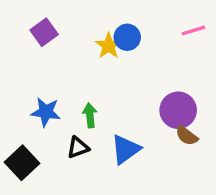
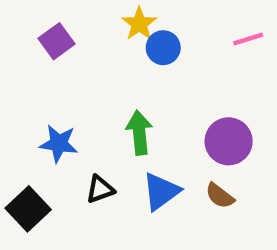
yellow star: (109, 46) -> (139, 24), moved
green arrow: (90, 115) -> (139, 133), moved, size x1.4
brown semicircle: (187, 136) -> (220, 196), moved

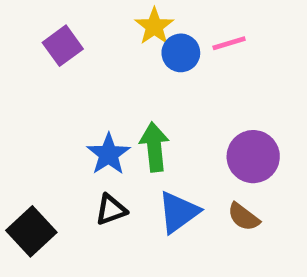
pink line: (248, 39) -> (229, 43), moved
blue star: (59, 144) -> (109, 154), moved, turned 30

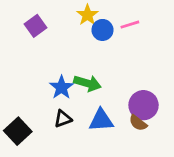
green arrow: (154, 147) -> (87, 83), turned 112
purple circle: (253, 157) -> (144, 105), moved
blue triangle: (178, 212) -> (101, 120), turned 32

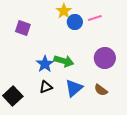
purple square: (36, 26) -> (23, 28), moved, turned -35
purple circle: (144, 105) -> (105, 58), moved
blue triangle: (101, 120) -> (74, 88), turned -36

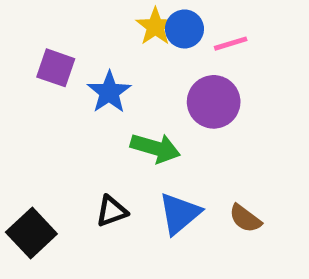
blue circle: (75, 22) -> (184, 29), moved
purple circle: (105, 58) -> (214, 102), moved
blue star: (45, 64) -> (109, 92), moved

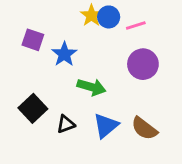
purple circle: (214, 102) -> (143, 64), moved
brown semicircle: (245, 218) -> (144, 128), size x1.4
black square: (31, 233) -> (33, 108), moved

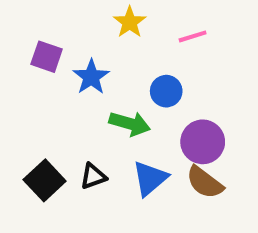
blue circle: (109, 17) -> (166, 91), moved
purple circle: (143, 64) -> (203, 142), moved
black square: (33, 108) -> (45, 180), moved

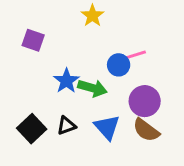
pink line: (193, 36) -> (136, 55), moved
blue star: (91, 77) -> (66, 81), moved
blue triangle: (150, 178) -> (107, 127), turned -32

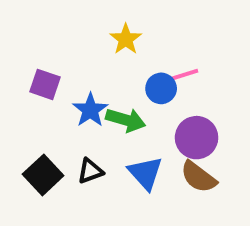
yellow star: (92, 16) -> (126, 39), moved
purple square: (33, 40) -> (45, 84), moved

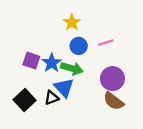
purple square: (45, 84) -> (31, 61), moved
blue circle: (161, 88) -> (79, 46), moved
blue triangle: (145, 173) -> (64, 88), moved

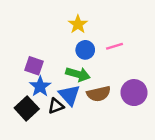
blue star: (52, 63) -> (40, 86), moved
purple circle: (112, 79) -> (134, 93), moved
brown semicircle: (114, 101) -> (99, 94), moved, turned -50

